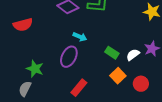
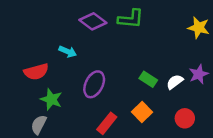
red semicircle: (23, 25) -> (36, 72), moved
cyan arrow: (80, 37) -> (68, 52), moved
orange square: (118, 76) -> (142, 112), moved

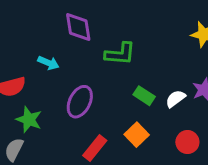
green L-shape: (131, 19) -> (120, 54), moved
purple diamond: (93, 21) -> (78, 27), turned 44

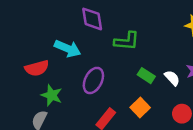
cyan arrow: (48, 63) -> (68, 48), size x1.5
white semicircle: (175, 99) -> (172, 78), turned 84

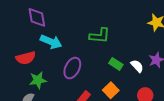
purple diamond: (92, 19) -> (37, 17), moved
green star: (52, 95) -> (38, 80), turned -30

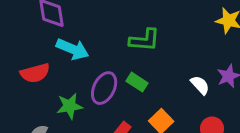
green rectangle: (116, 64) -> (137, 82), moved
green star: (38, 80) -> (70, 106), moved

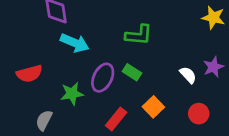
red semicircle: (35, 73) -> (29, 74), moved

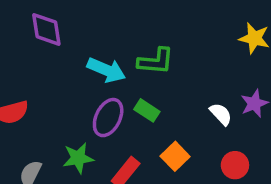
cyan arrow: (75, 43) -> (106, 70), moved
green star: (72, 94) -> (78, 158), moved

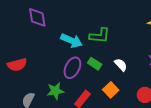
white semicircle: (221, 114) -> (121, 65), moved

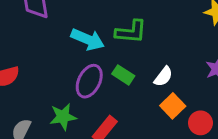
white semicircle: (121, 65) -> (163, 77), turned 80
orange square: (111, 90) -> (173, 106), moved

